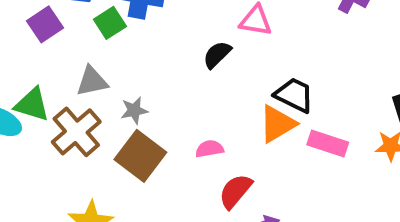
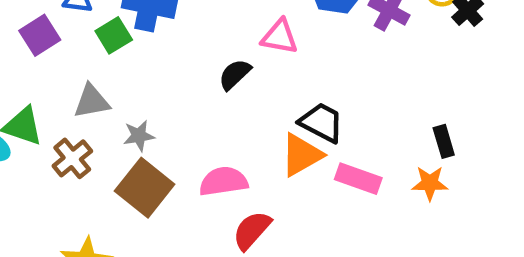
brown cross: (76, 132) -> (72, 158), size x0.7
pink semicircle: (209, 149) -> (223, 181), size x1.5

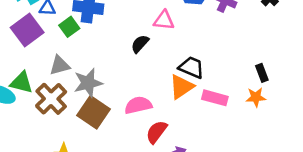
purple square: (40, 35) -> (27, 30), size x1.4
gray star: (139, 136) -> (88, 83), size x1.6
brown cross: (72, 158) -> (51, 99), size x1.4

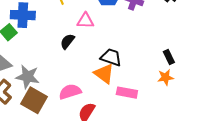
gray star: (88, 83) -> (28, 77), turned 30
orange triangle: (181, 87) -> (104, 74), turned -45
pink rectangle: (215, 98) -> (127, 93), moved

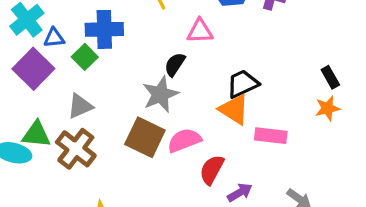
black trapezoid: (111, 57) -> (243, 84), turned -40
gray star: (28, 77) -> (160, 94), moved, turned -30
brown square: (34, 100) -> (145, 137), moved

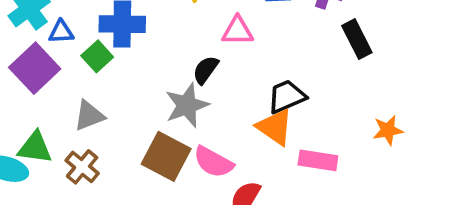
black rectangle: (330, 77) -> (357, 39), moved, size x1.4
pink semicircle: (184, 140) -> (213, 162), turned -132
brown cross: (76, 149) -> (82, 167), size x0.7

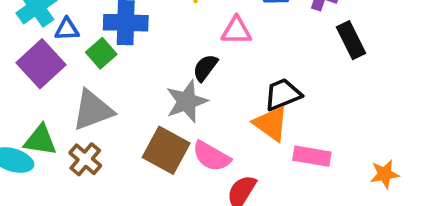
gray triangle: (89, 116) -> (93, 110), size x1.4
orange star: (388, 130) -> (385, 174), moved

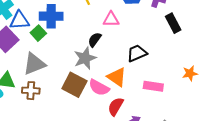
blue triangle: (67, 29) -> (19, 20), size x1.5
orange triangle: (271, 124) -> (117, 77), moved
brown cross: (85, 159) -> (31, 91), turned -36
orange star: (385, 174) -> (190, 73), moved

